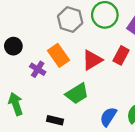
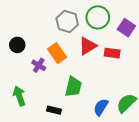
red rectangle: (121, 55) -> (112, 53), turned 70
red triangle: (92, 60) -> (88, 46), moved
green trapezoid: (77, 94) -> (73, 87), turned -45

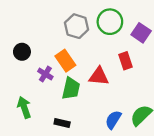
red triangle: (88, 46) -> (99, 76), moved, turned 36
red rectangle: (112, 53) -> (126, 61), turned 63
green trapezoid: (73, 87) -> (71, 88), moved

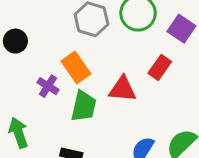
black circle: (22, 52) -> (15, 41), moved
red rectangle: (126, 61) -> (160, 67), turned 54

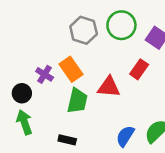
black circle: (15, 41) -> (22, 93), moved
purple cross: (48, 86) -> (45, 74), moved

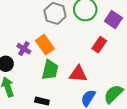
red triangle: (109, 87) -> (78, 74), moved

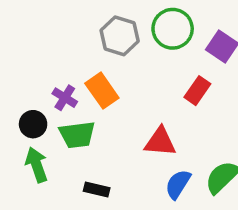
green trapezoid: (50, 70) -> (77, 135), moved, turned 70

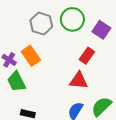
green trapezoid: (77, 135) -> (16, 82), turned 70
red triangle: (160, 142) -> (79, 81), moved

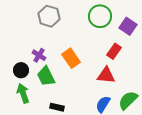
gray hexagon: (41, 24) -> (49, 16), moved
orange rectangle: (31, 56) -> (71, 58), moved

